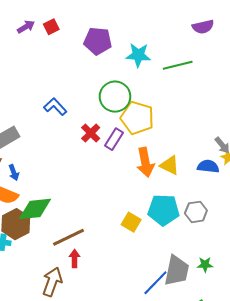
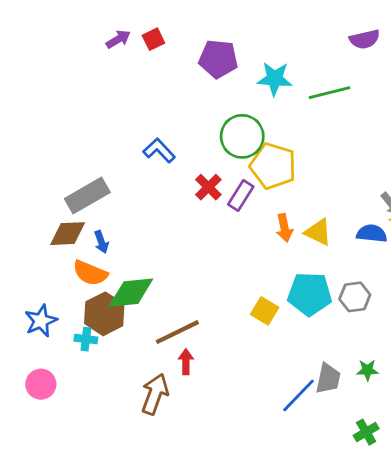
orange arrow: (145, 162) -> (284, 228), size x0.7
gray trapezoid: (177, 271) -> (328, 379), size x0.7

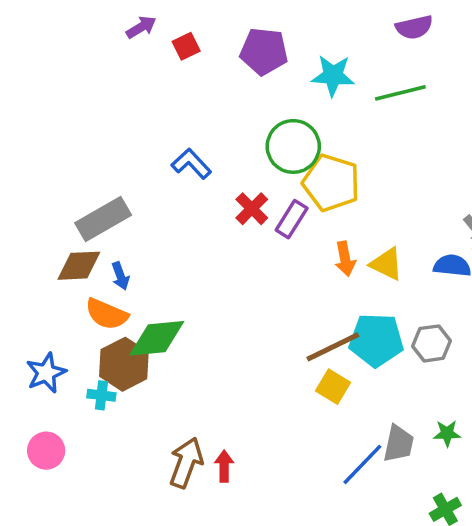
red square: (153, 39) -> (186, 46), moved
purple semicircle: (365, 39) -> (414, 27), moved
yellow square: (265, 311) -> (333, 387), moved
brown line: (177, 332) -> (333, 347), moved
red arrow: (186, 362) -> (224, 466), moved

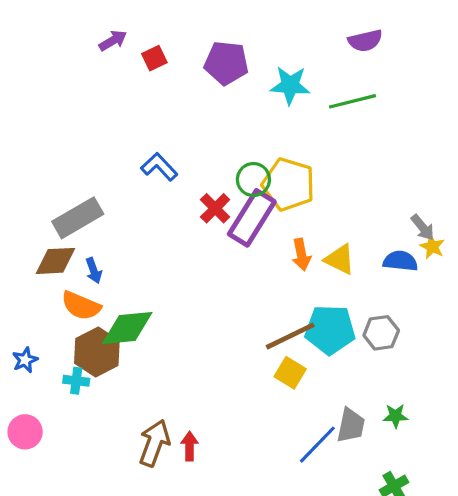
green circle: (293, 146) -> (253, 180), moved, size x0.7
purple rectangle: (292, 219) -> (252, 218), size x1.6
blue star: (46, 373) -> (25, 360), size x0.7

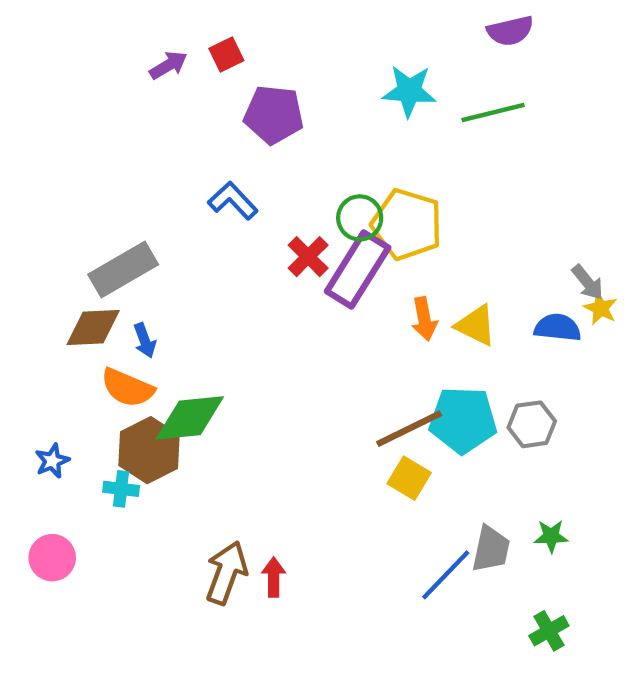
purple arrow: (113, 41) -> (168, 65), moved
purple pentagon: (226, 63) -> (274, 115), moved

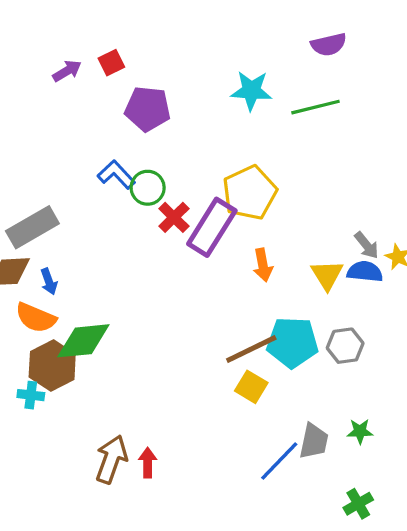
green circle: (360, 218) -> (148, 188), moved
yellow pentagon: (407, 224) -> (250, 193), turned 30
gray arrow: (588, 282) -> (367, 245), moved
yellow triangle: (476, 325) -> (327, 275), moved, turned 32

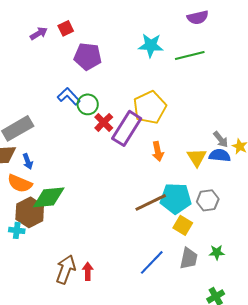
yellow square: (251, 387) -> (183, 225), moved
blue line: (279, 461) -> (152, 262), moved

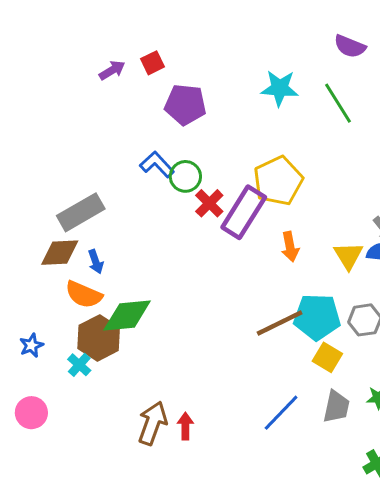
purple semicircle: (198, 17) -> (350, 46), turned 35
green line: (190, 55) -> (338, 103), turned 72
cyan cross: (17, 230) -> (79, 365), turned 35

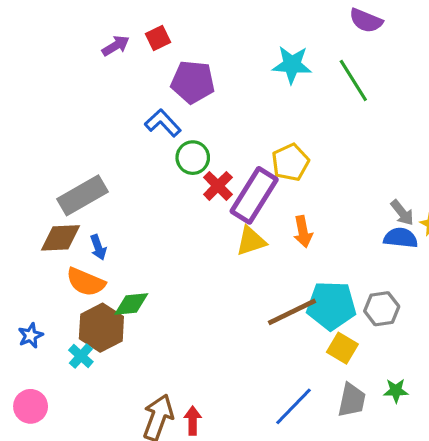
blue L-shape: (157, 164) -> (163, 123), moved
yellow pentagon: (278, 181) -> (290, 162), size x0.7
yellow triangle: (348, 256) -> (251, 241), moved, turned 44
green diamond: (127, 315) -> (131, 304), size x0.7

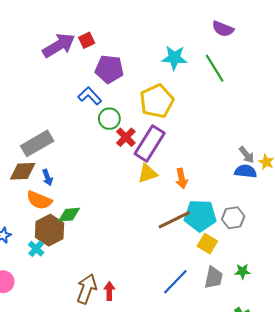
purple arrow: (116, 46) -> (59, 45), size x1.8
yellow pentagon: (290, 162) -> (157, 101), moved, size x1.4
orange arrow: (303, 232) -> (182, 179), moved

